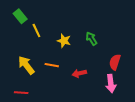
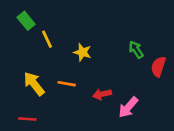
green arrow: (91, 39) -> (136, 50), moved
red semicircle: (115, 62) -> (158, 67), moved
pink arrow: (111, 83) -> (128, 107), moved, turned 48

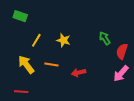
green rectangle: (26, 21) -> (20, 16), turned -32
yellow line: (47, 39) -> (36, 40), moved, turned 56
pink arrow: (128, 107) -> (121, 74), moved

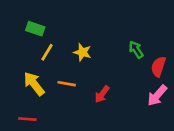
green rectangle: (20, 16) -> (35, 29), moved
red arrow: (79, 73) -> (102, 94), turned -40

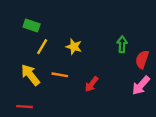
green arrow: (136, 50) -> (122, 44), turned 35

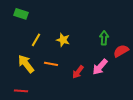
green rectangle: (32, 25) -> (21, 14), moved
red semicircle: (142, 60) -> (121, 51), turned 42
pink arrow: (141, 85) -> (100, 67), moved

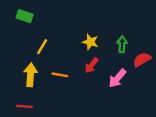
yellow star: (63, 40) -> (90, 42), moved
yellow arrow: (26, 64) -> (30, 75), turned 42
red arrow: (78, 72) -> (91, 65), moved

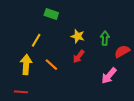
green rectangle: (25, 16) -> (51, 14), moved
orange line: (60, 75) -> (51, 65), turned 32
pink arrow: (117, 78) -> (109, 76), moved

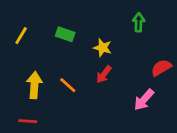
green rectangle: (51, 14) -> (65, 34), moved
green arrow: (105, 38) -> (139, 22), moved
yellow line: (36, 40) -> (21, 36), moved

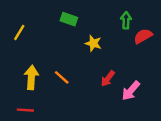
green rectangle: (65, 34) -> (69, 19), moved
red semicircle: (161, 68) -> (143, 36), moved
red arrow: (104, 74) -> (108, 79), moved

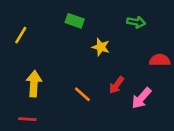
green arrow: (126, 20) -> (136, 22), turned 98
red semicircle: (143, 36) -> (160, 60), moved, turned 30
orange line: (62, 77) -> (82, 94), moved

